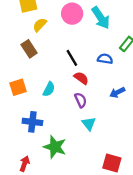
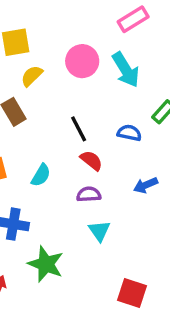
purple semicircle: (81, 100) -> (89, 194), turned -72

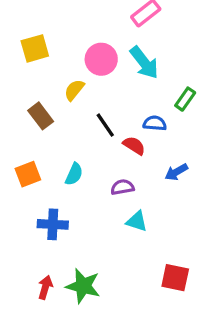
yellow semicircle: (32, 76) -> (74, 90), moved
red semicircle: (91, 160) -> (134, 145), moved
cyan triangle: (99, 231) -> (137, 221), turned -30
green star: (46, 264) -> (83, 286), moved

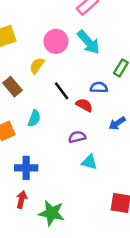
cyan semicircle: (74, 174) -> (34, 118), moved
red arrow: (45, 287) -> (22, 200), moved

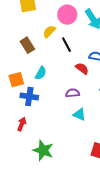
black line: (62, 91) -> (66, 45), moved
blue cross: (26, 168) -> (29, 96), moved
red arrow: (22, 200) -> (22, 124), moved

